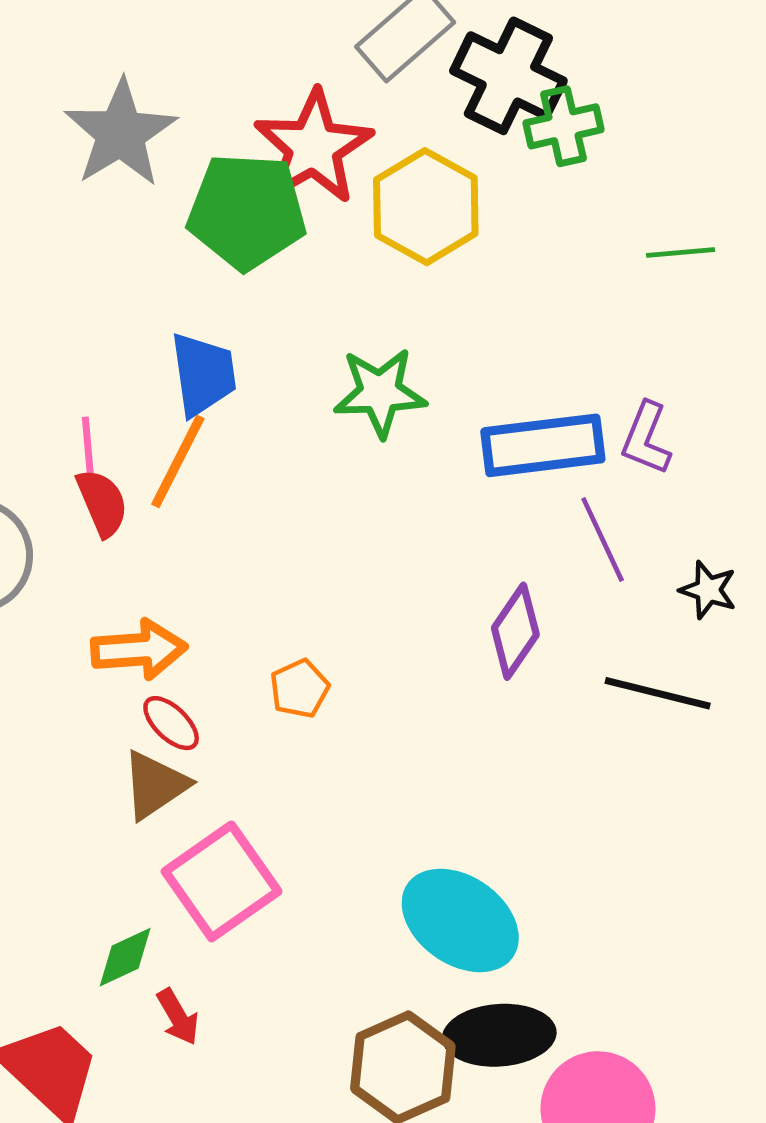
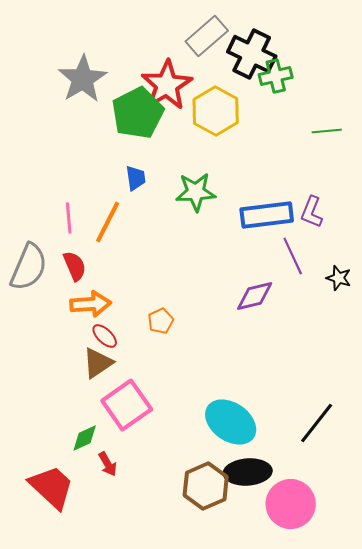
green pentagon: (247, 211) -> (138, 113), turned -30
blue trapezoid: (203, 374) -> (136, 178), moved, size x0.7
red semicircle: (102, 503) -> (75, 266), moved
purple diamond: (515, 631) -> (255, 296), turned 42
black line: (658, 693) -> (317, 423), moved, turned -66

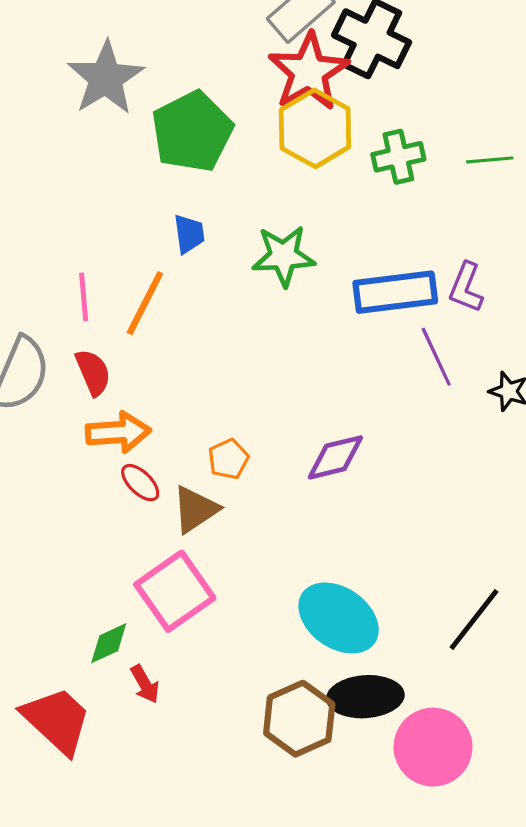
green cross: (276, 76) -> (398, 157), moved
red star: (167, 85) -> (309, 72), moved
purple diamond: (255, 296) -> (335, 457), moved
brown triangle: (98, 363) -> (195, 509), moved

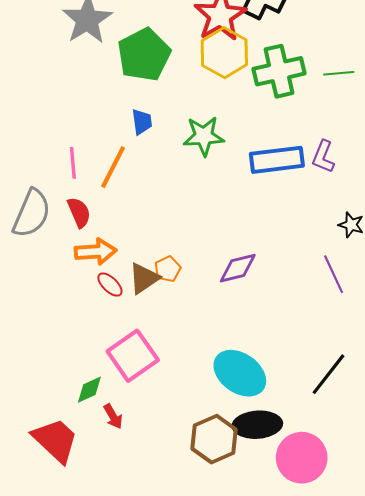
green cross: (398, 157) -> (279, 71), size x1.5
purple line: (436, 357) -> (334, 274), moved
brown triangle: (195, 509) -> (144, 278), moved

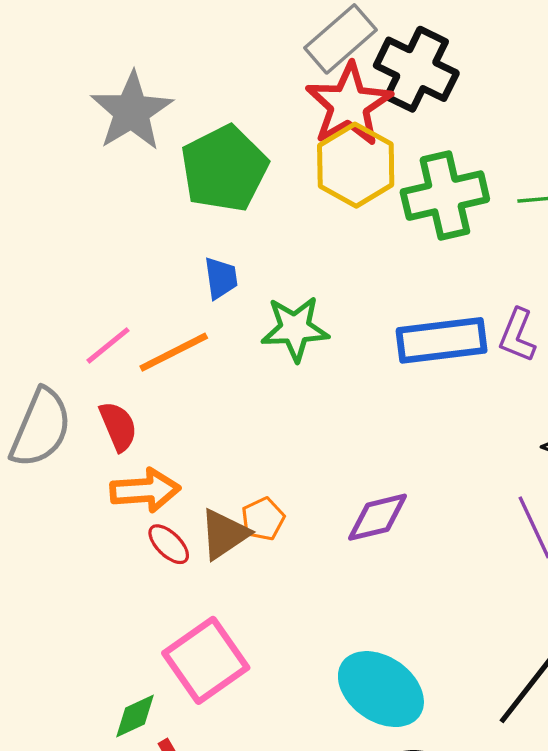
green star: (204, 136) -> (295, 329), moved
pink line: (73, 163) -> (108, 345), turned 56
orange line: (113, 167) -> (174, 352), turned 36

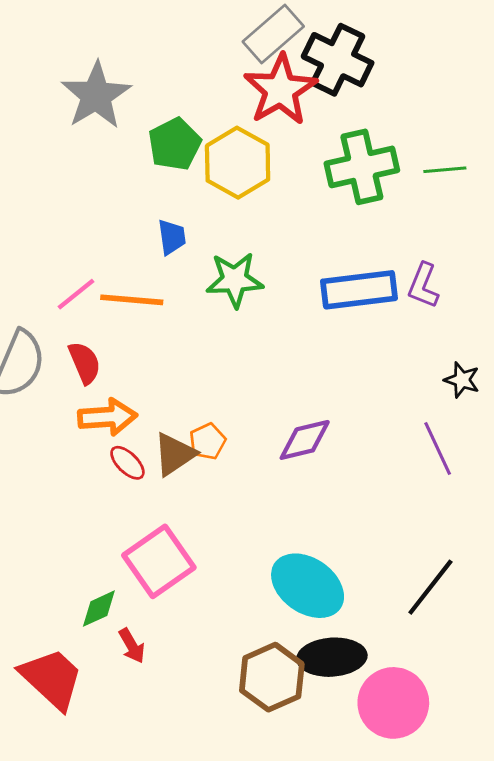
yellow hexagon: (356, 165) -> (238, 163), moved
green pentagon: (224, 169) -> (175, 144), size x0.7
orange line: (174, 352) -> (132, 300), turned 32

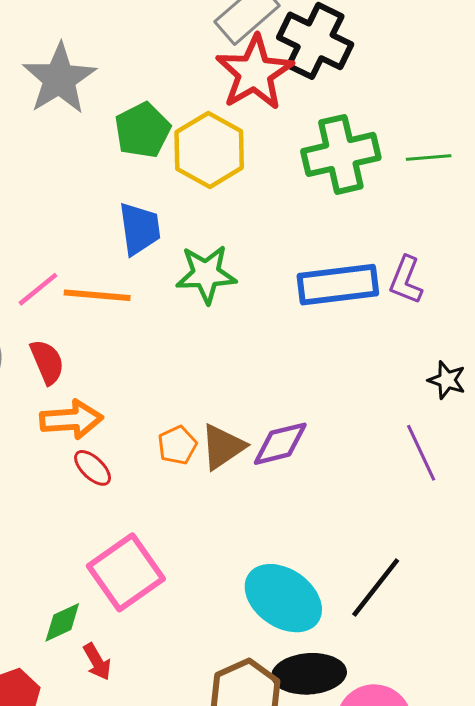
blue trapezoid: (172, 237) -> (139, 229), size x1.4
brown triangle: (175, 454) -> (223, 447), moved
black line: (430, 587) -> (376, 588), moved

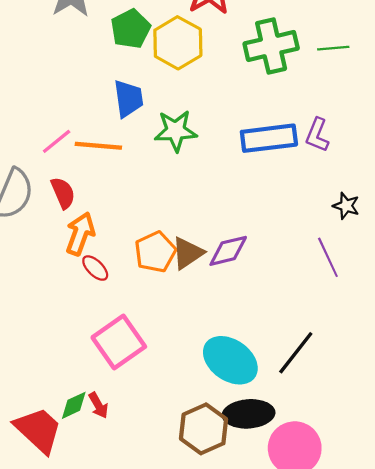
orange arrow: (71, 419) -> (80, 234), turned -66
orange pentagon: (177, 445) -> (155, 252), size x1.5
green diamond: (62, 622) -> (74, 405), moved

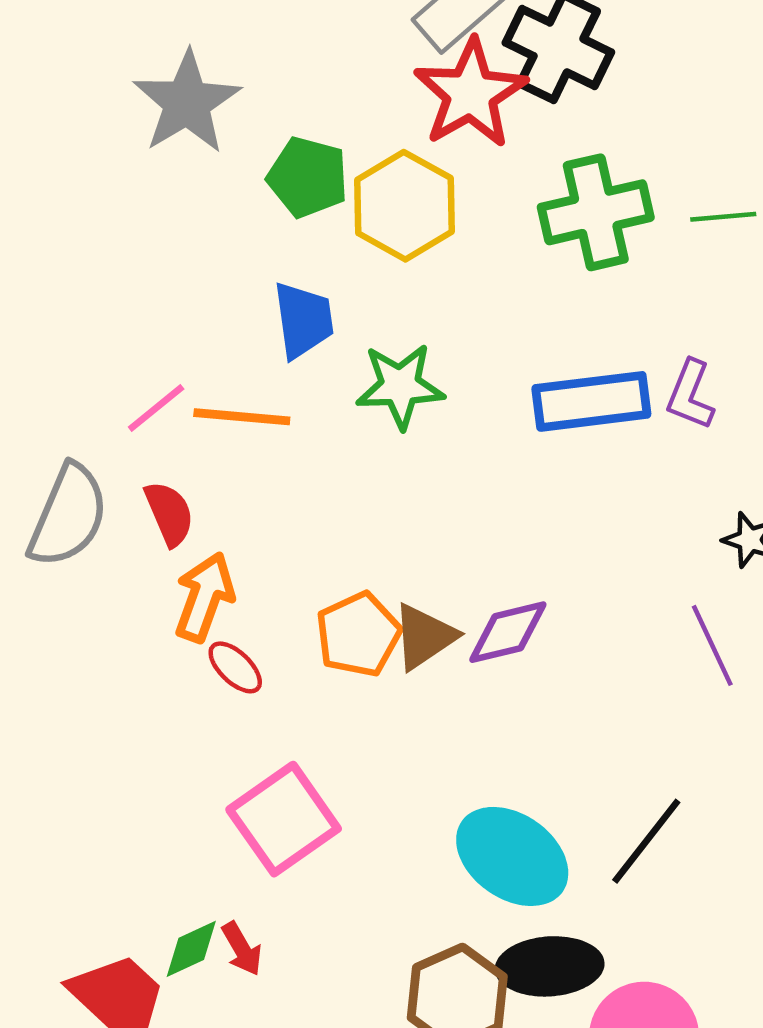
green pentagon: (131, 29) -> (308, 177), turned -30

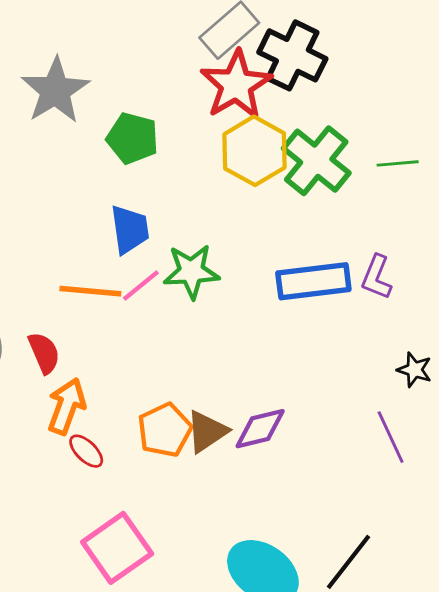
yellow hexagon: (404, 206) -> (255, 151), moved
green cross: (596, 212) -> (316, 161), turned -38
pink line: (156, 408) -> (141, 286), moved

